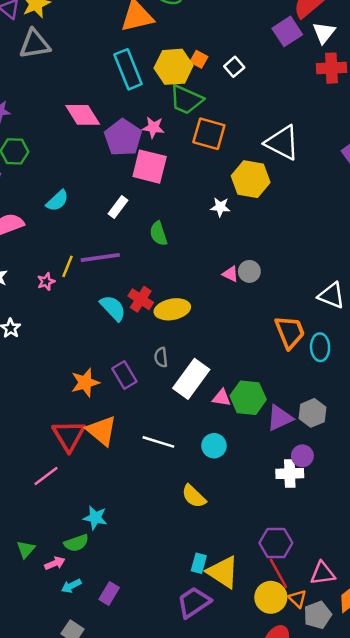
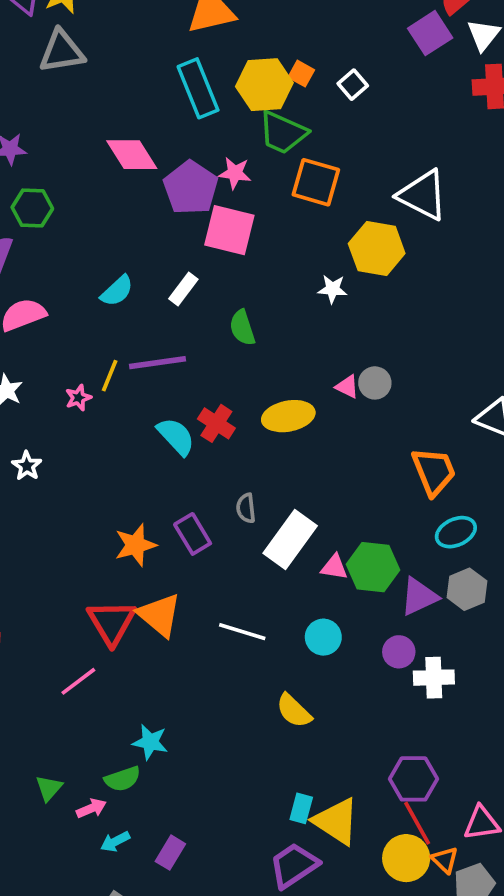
cyan semicircle: (57, 201) -> (117, 291), moved
yellow ellipse: (172, 309) -> (288, 416), moved
cyan ellipse: (320, 347) -> (456, 532), moved, turned 68
purple circle: (302, 456) -> (399, 652), moved

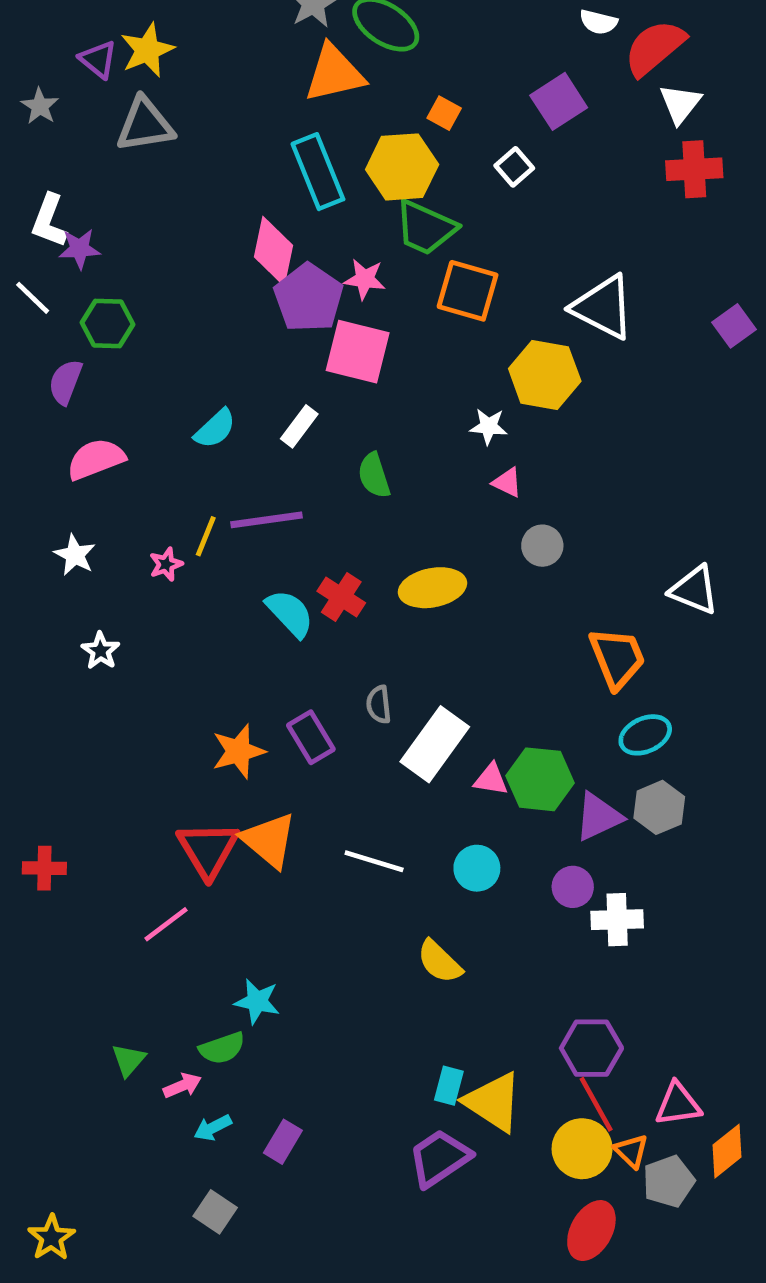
purple square: (430, 33) -> (559, 101), moved
orange square: (301, 74) -> (444, 113), moved
pink diamond: (132, 155) -> (274, 251), moved, turned 44
pink triangle: (347, 387) -> (507, 482), moved

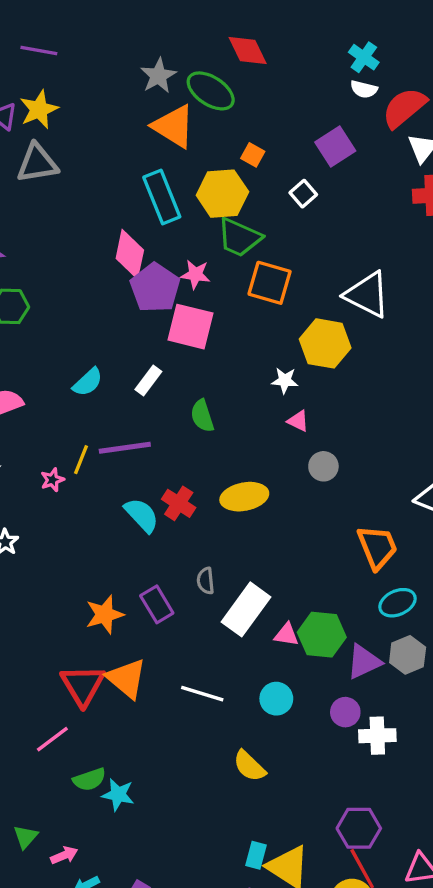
orange triangle: (334, 73) -> (174, 126), turned 45
green semicircle: (222, 1048) -> (89, 779), moved

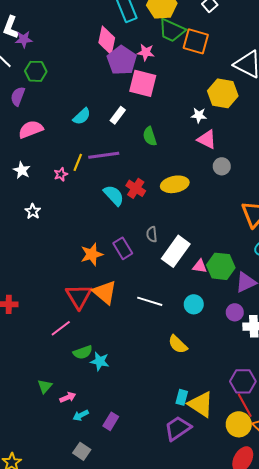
orange square: (270, 283) -> (196, 41), moved
pink triangle: (298, 421) -> (207, 139), size x1.5

